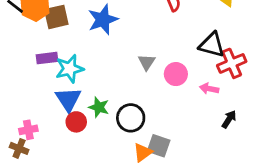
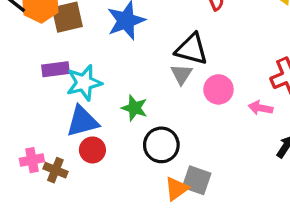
black triangle: (212, 45) -> (192, 49), moved
blue triangle: (68, 99) -> (82, 121), turned 48
green star: (99, 107) -> (134, 108), moved
brown cross: (19, 148) -> (55, 170), moved

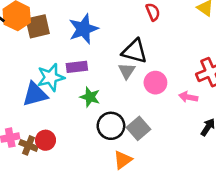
purple rectangle: (55, 69) -> (77, 67), moved
blue triangle: (82, 121) -> (35, 94), moved
red circle: (92, 150) -> (45, 140), moved
gray square: (197, 180) -> (138, 128), moved, turned 30

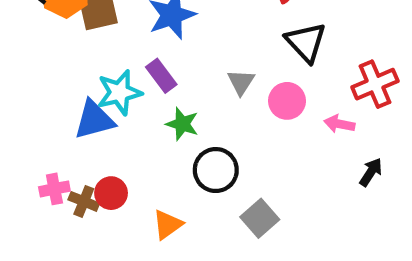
black triangle: (135, 51) -> (306, 42), moved, turned 32
purple rectangle: (77, 67) -> (161, 76), turned 60
gray square: (138, 128) -> (260, 218), moved
orange triangle: (123, 160) -> (168, 225), moved

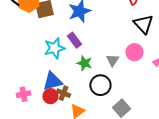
gray triangle: (241, 82) -> (112, 60), moved
blue triangle: (94, 120) -> (52, 81), moved
brown cross: (84, 201) -> (63, 93), moved

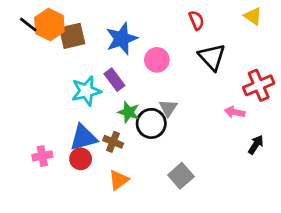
pink circle: (134, 52) -> (157, 60), moved
black circle: (100, 85) -> (151, 123), moved
brown cross: (63, 93) -> (113, 142), moved

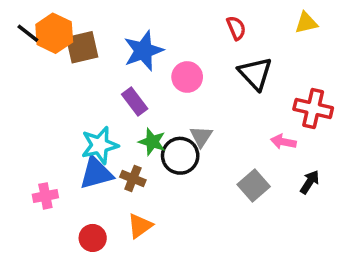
yellow triangle: (253, 16) -> (306, 23), turned -48
red cross: (259, 85) -> (313, 108), turned 36
cyan star: (86, 91) -> (100, 145), moved
red circle: (81, 159) -> (93, 238), moved
gray square: (181, 176) -> (254, 185), moved

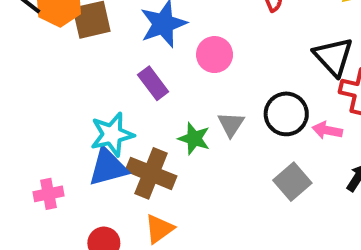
black triangle: (255, 73) -> (333, 57), moved
green star: (152, 142) -> (194, 139), moved
black circle: (180, 156) -> (286, 114), moved
brown cross: (133, 178) -> (151, 173), size x1.6

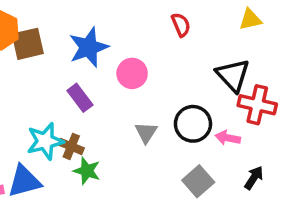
green star: (194, 139) -> (87, 171), moved
blue triangle: (108, 167) -> (24, 181), moved
brown cross: (151, 173) -> (71, 146), moved, size x0.6

